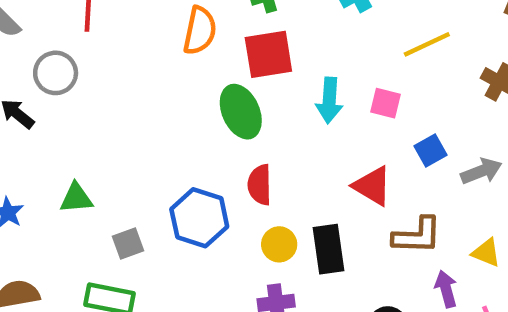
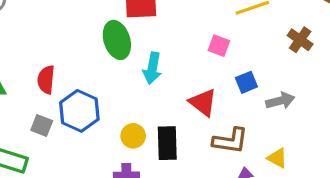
cyan arrow: (329, 100) -> (152, 68), moved
red semicircle: (260, 185) -> (46, 80), moved
gray square: (128, 243) -> (42, 126), moved, turned 35

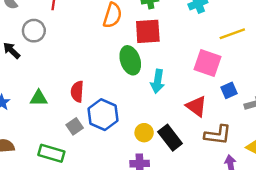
pink square: (219, 46) -> (207, 63), size x1.6
gray square: (42, 126) -> (75, 126), turned 35
black rectangle: (167, 143) -> (170, 138), turned -35

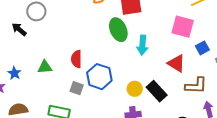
gray square: (75, 126) -> (77, 88), turned -32

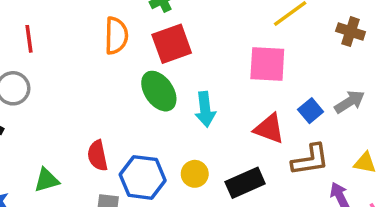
blue square: (202, 48) -> (311, 111), moved
yellow circle: (135, 89) -> (195, 174), moved
black rectangle: (157, 91) -> (245, 183), turned -60

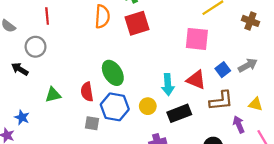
green ellipse: (159, 91) -> (113, 73), moved
cyan arrow: (205, 109) -> (168, 85), moved
green triangle: (47, 180) -> (53, 95), moved

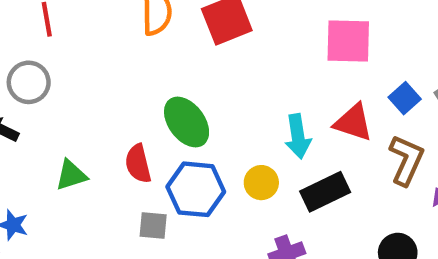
brown L-shape: (221, 101) -> (406, 160), turned -55

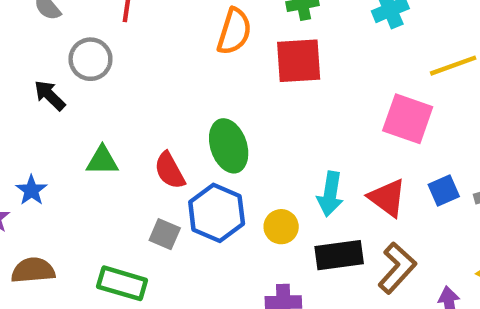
brown L-shape: (406, 160) -> (397, 268), moved
red semicircle: (138, 164) -> (170, 171), turned -33

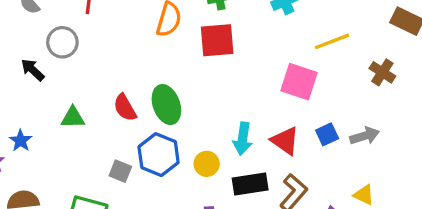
red semicircle: (170, 171) -> (125, 108), moved

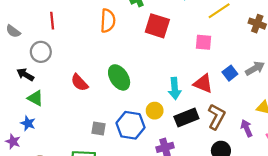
red square: (217, 40) -> (157, 26), moved, turned 35
pink square: (299, 82) -> (203, 42), size x0.7
red semicircle: (125, 108) -> (79, 83), moved
green triangle: (73, 118) -> (35, 98), moved, turned 42
blue hexagon: (159, 155) -> (130, 125), moved

